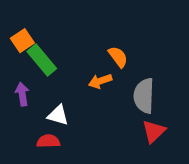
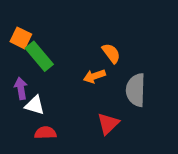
orange square: (22, 41) -> (21, 38), turned -30
white triangle: (58, 115) -> (35, 105), moved
red triangle: (154, 131) -> (108, 124), moved

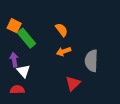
orange semicircle: (111, 53) -> (62, 30), moved
white triangle: (35, 105) -> (23, 71), turned 32
red semicircle: (45, 133) -> (17, 90), moved

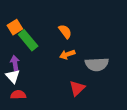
orange square: (14, 26) -> (15, 27), turned 32
gray semicircle: (91, 61) -> (97, 64), turned -95
white triangle: (23, 71) -> (13, 76), moved

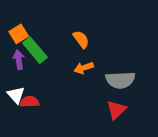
purple arrow: (15, 63) -> (19, 60), moved
red triangle: (77, 88) -> (116, 110), moved
red semicircle: (18, 95) -> (30, 102), moved

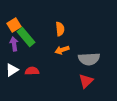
orange semicircle: (81, 39) -> (60, 29), turned 32
white triangle: (16, 95) -> (12, 70), turned 40
red semicircle: (30, 102) -> (32, 71), moved

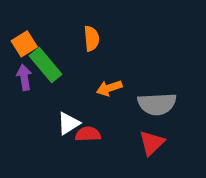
orange semicircle: (60, 29) -> (91, 39), moved
white triangle: (12, 70) -> (68, 123), moved
red semicircle: (32, 71) -> (88, 134), moved

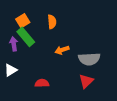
orange square: (24, 44) -> (23, 21), moved
white triangle: (68, 123) -> (11, 70), moved
red semicircle: (88, 134) -> (42, 83), moved

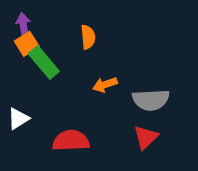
orange square: (23, 21) -> (27, 44), moved
purple arrow: (14, 44) -> (23, 25), moved
red semicircle: (42, 83) -> (71, 141), size x1.5

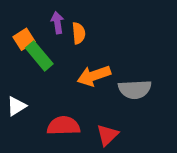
purple arrow: (23, 25) -> (57, 23), moved
orange arrow: (105, 85) -> (94, 76), size x1.5
red triangle: (146, 137) -> (107, 135), moved

